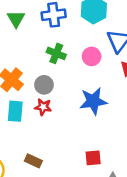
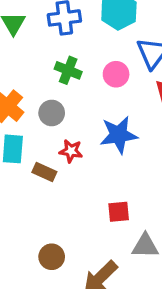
red star: (43, 107) -> (71, 151), moved
brown rectangle: (33, 161) -> (44, 172), moved

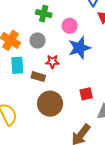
pink circle: (116, 74) -> (70, 26), moved
brown circle: (52, 257) -> (50, 104), moved, size x1.6

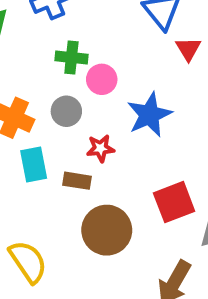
pink circle: (70, 26) -> (102, 79), moved
red square: (86, 94) -> (174, 202), size x1.5

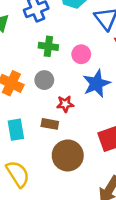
pink circle: (102, 79) -> (81, 54), moved
cyan rectangle: (34, 164) -> (16, 130), moved

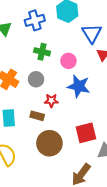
blue star: (96, 84) -> (79, 86), turned 30

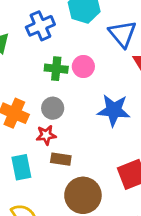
pink circle: (68, 61) -> (83, 66), moved
red star: (51, 101) -> (46, 135), moved

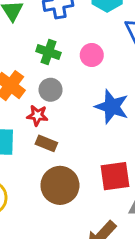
green cross: (56, 69) -> (48, 52), moved

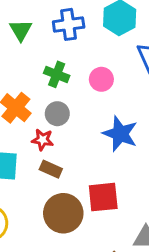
red square: (115, 176) -> (103, 197), moved

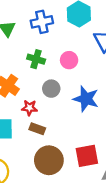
gray circle: (57, 114) -> (51, 89), moved
red square: (103, 197) -> (87, 156), moved

